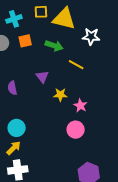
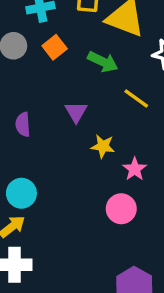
orange square: (25, 41) -> (55, 47), turned -32

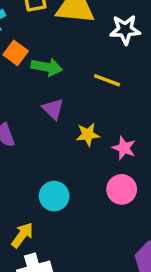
green arrow: (103, 62) -> (47, 67), moved
cyan circle: (21, 193) -> (54, 196), moved

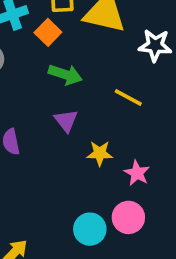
orange square: (16, 53) -> (48, 32), moved
cyan circle: (54, 196) -> (90, 229), moved

